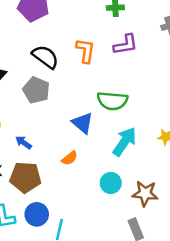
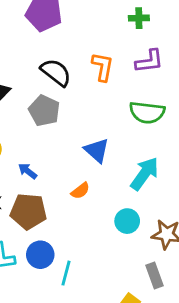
green semicircle: (112, 101) -> (147, 112), moved

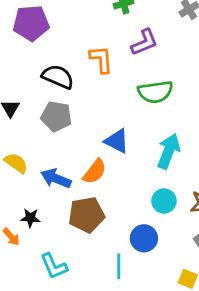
blue arrow: (28, 171) -> (56, 178), size x1.5
orange semicircle: (80, 191) -> (95, 172), moved, size x1.4
brown pentagon: (28, 211) -> (86, 215), moved
blue circle: (40, 255) -> (144, 238), moved

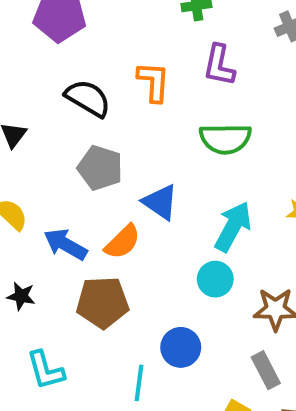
purple L-shape: (144, 42) -> (219, 65), turned 116
gray pentagon: (56, 116) -> (100, 168), moved
cyan circle: (164, 201) -> (215, 279), moved

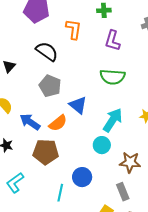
orange L-shape: (153, 82) -> (74, 29), moved
cyan L-shape: (46, 370) -> (15, 183), turned 65

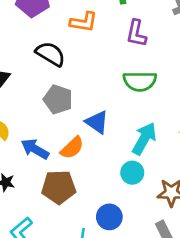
orange L-shape: (74, 29) -> (84, 22), turned 95

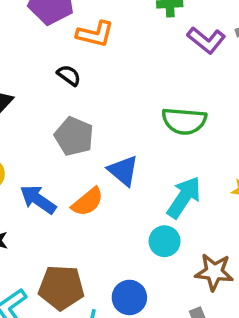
orange L-shape: (84, 22) -> (95, 34), moved
purple L-shape: (136, 33) -> (206, 40), moved, turned -68
black semicircle: (50, 54) -> (69, 75), size x0.6
brown pentagon: (59, 187) -> (61, 288), moved

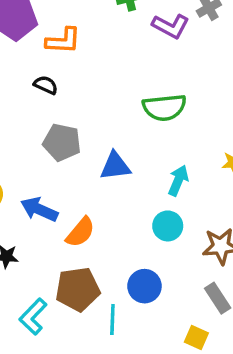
blue triangle: (123, 171) -> (115, 166), turned -36
cyan arrow: (184, 197) -> (178, 180), size x0.7
orange semicircle: (87, 202) -> (80, 232), moved

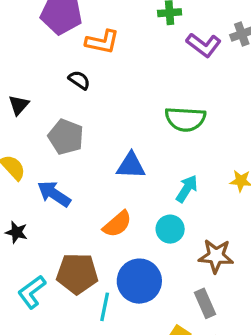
gray pentagon: (62, 142) -> (66, 137), moved
orange semicircle: (80, 232) -> (117, 224), moved
blue circle: (144, 286) -> (139, 281), size x1.4

